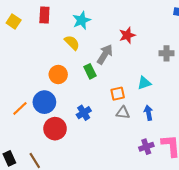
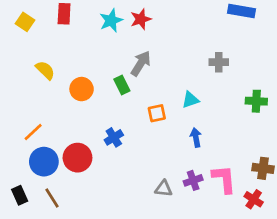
red star: (127, 35) -> (141, 19), moved
yellow semicircle: (72, 43) -> (45, 70), moved
blue circle: (44, 102) -> (44, 162), moved
gray triangle: (123, 113) -> (164, 189), moved

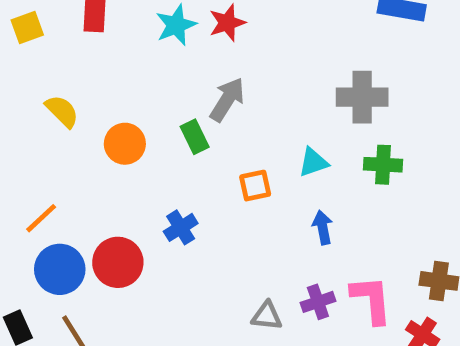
yellow square: (25, 22) -> (27, 27), turned 36
gray cross: (219, 62) -> (362, 97), size x1.5
green cross: (256, 101) -> (383, 165), moved

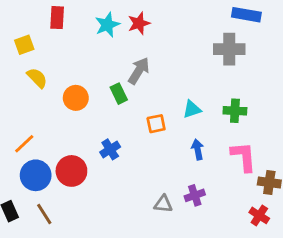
yellow square: (27, 27) -> (24, 45), moved
gray cross: (362, 97) -> (229, 49), moved
pink L-shape: (371, 300) -> (244, 157), moved

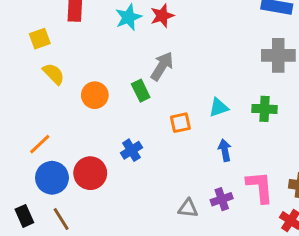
gray cross: (229, 49) -> (278, 55), moved
pink L-shape: (244, 157) -> (260, 187), moved

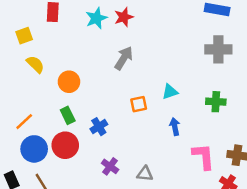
green rectangle: (141, 91) -> (68, 115), moved
green cross: (265, 109) -> (216, 102), moved
purple cross: (222, 199) -> (110, 166), moved, turned -35

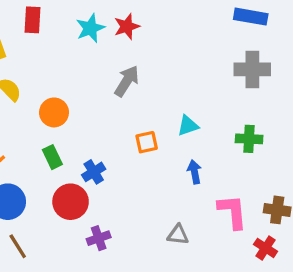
red circle: (65, 145) -> (71, 202), moved
purple cross: (110, 166) -> (99, 238), moved, turned 35
gray triangle: (145, 174) -> (178, 235), moved

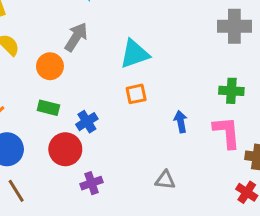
gray arrow: (127, 81) -> (76, 37), moved
cyan triangle: (188, 126) -> (135, 54), moved, size x1.5
green rectangle: (52, 157) -> (48, 108), turned -50
pink L-shape: (233, 212) -> (227, 132), moved

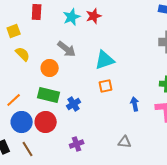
gray arrow: (76, 37) -> (67, 49), turned 96
green rectangle: (48, 108) -> (49, 95), size x1.5
red circle: (65, 149) -> (46, 122), moved

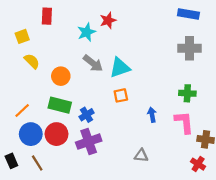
cyan star: (72, 17) -> (87, 32), moved
gray arrow: (67, 49) -> (93, 63), moved
purple cross: (77, 144) -> (89, 142), moved, size x1.6

